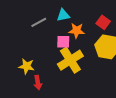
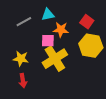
yellow star: (27, 66) -> (21, 59), moved

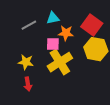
red square: (87, 22) -> (92, 25), size x1.5

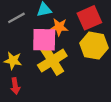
red square: (92, 25) -> (89, 18), turned 30
pink square: (53, 44) -> (44, 40), size x1.6

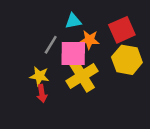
gray line: (16, 18) -> (51, 45), moved, turned -30
red arrow: (15, 86) -> (42, 94), moved

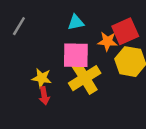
orange star: (89, 40) -> (107, 41), moved
gray line: (51, 45) -> (19, 26), moved

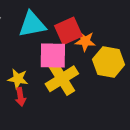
cyan triangle: (76, 22) -> (32, 24), moved, size x1.6
red square: (125, 31) -> (68, 31), moved

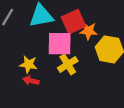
yellow cross: (62, 79) -> (68, 64), size x0.7
red arrow: (21, 97) -> (31, 81), turned 112

